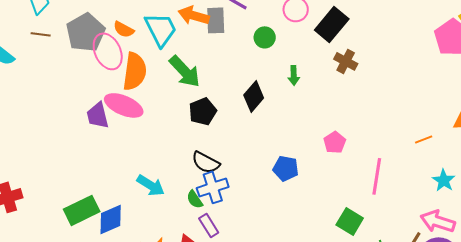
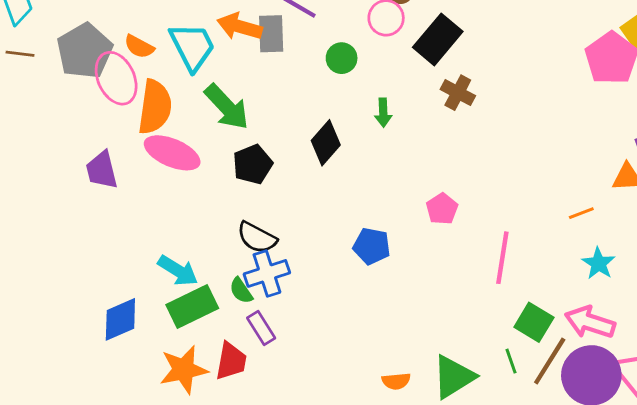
pink ellipse: (124, 105) -> (172, 153), moved
orange line: (424, 139) -> (581, 213), moved
green rectangle: (82, 210) -> (192, 306), moved
green square: (350, 221) -> (534, 322), moved

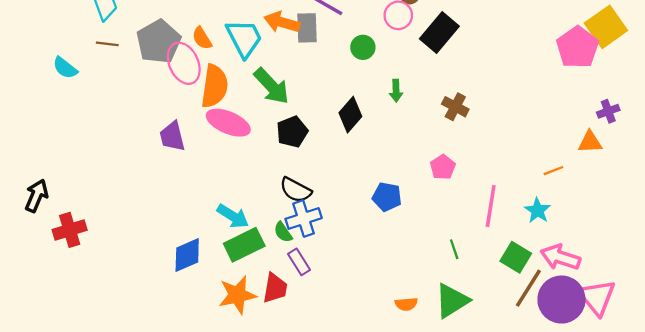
orange semicircle: (139, 47) -> (202, 38), turned 30
brown cross: (458, 93) -> (455, 107), moved
cyan star: (599, 263) -> (538, 211), moved
green line: (511, 361) -> (454, 249), moved

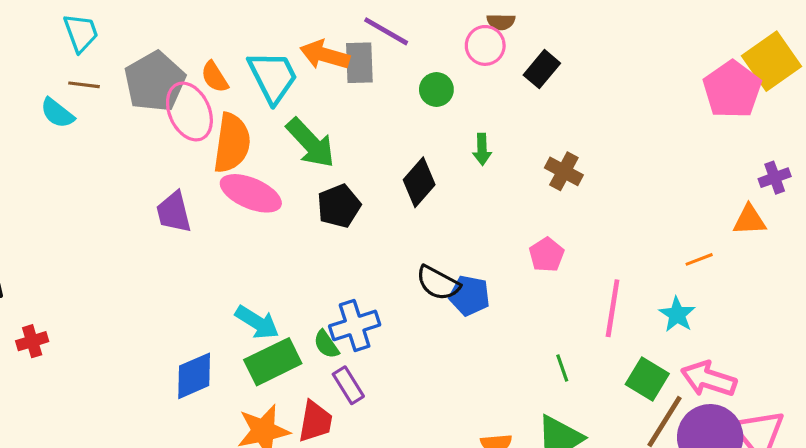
black rectangle: (439, 32) -> (542, 69), size x0.7
cyan semicircle: (65, 68) -> (57, 113), moved
black semicircle: (296, 190) -> (438, 283), moved
red cross: (70, 230) -> (32, 341), size x0.7

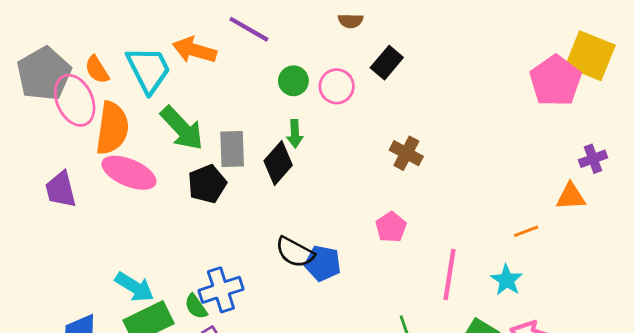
pink circle: (485, 45) -> (337, 86), moved
yellow square: (772, 61) -> (590, 56), turned -33
gray rectangle: (359, 63) -> (232, 149), moved
green arrow: (482, 149) -> (295, 134), moved

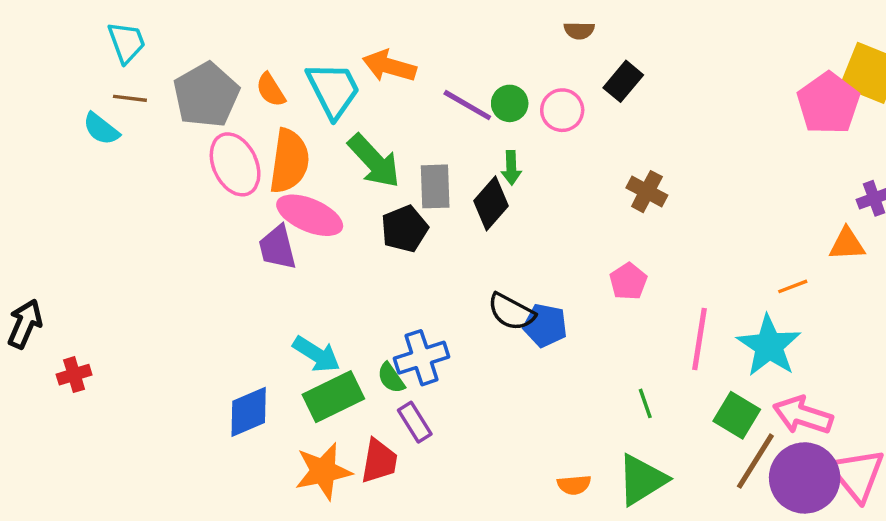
purple line: (249, 29) -> (467, 105), moved
pink ellipse: (75, 100) -> (235, 164), moved
purple trapezoid: (61, 189) -> (277, 247), moved
cyan star: (507, 280) -> (769, 346), size x1.6

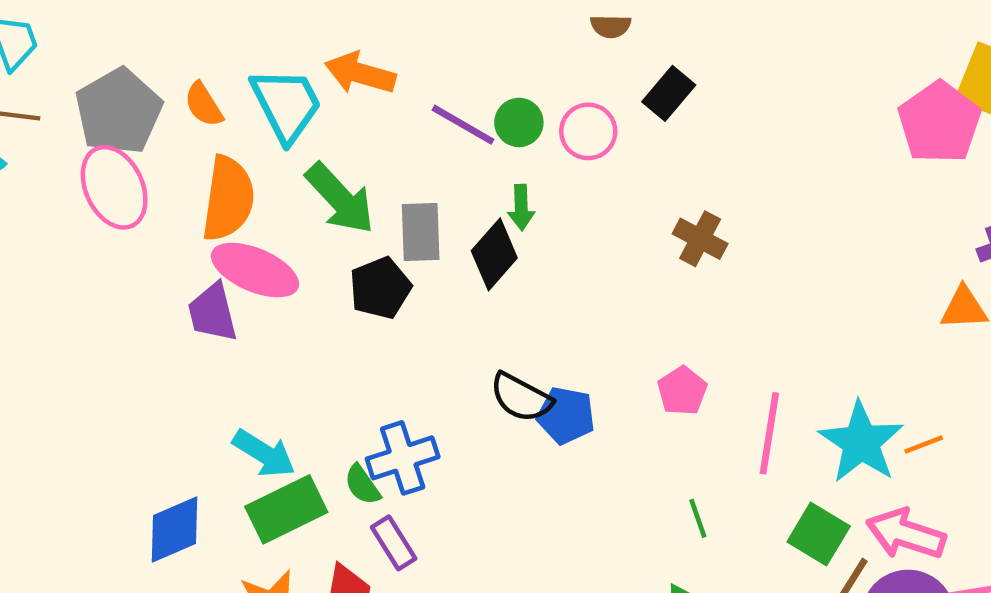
pink ellipse: (235, 164) -> (114, 187), moved
pink pentagon: (628, 281) -> (682, 391), moved
orange line: (793, 286) -> (924, 445), moved

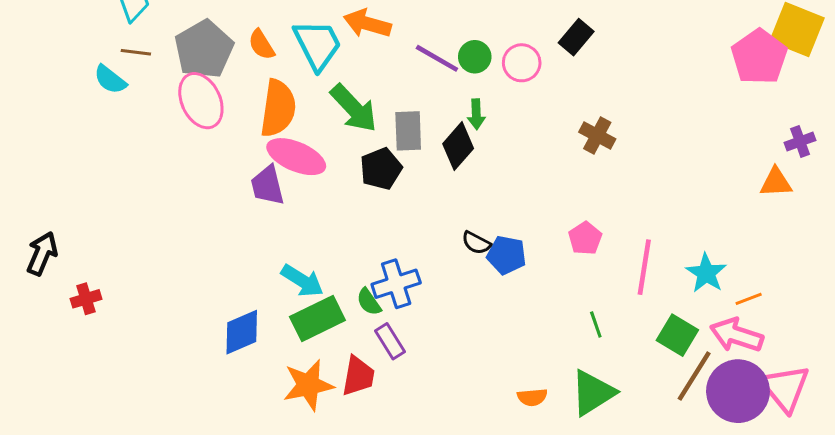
black semicircle: (521, 398) -> (476, 243), size x0.7
cyan star: (861, 442) -> (706, 273), size x0.7
orange line: (924, 445) -> (749, 299), moved

